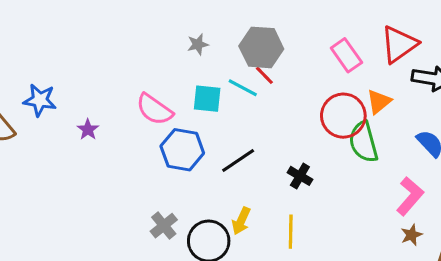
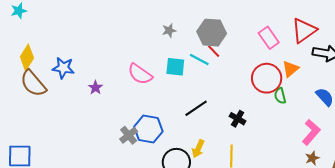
green semicircle: (363, 142) -> (280, 96), size x0.6
blue hexagon: (182, 150) -> (148, 129), moved
gray cross: (164, 226) -> (129, 135), moved

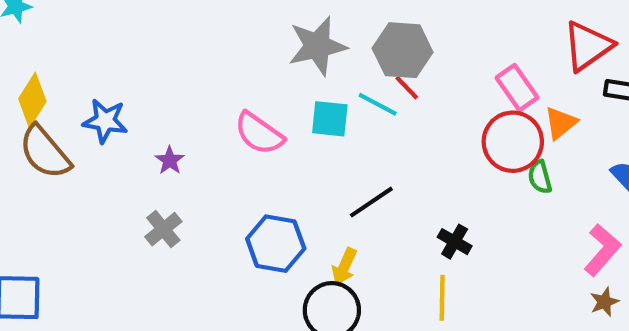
gray star: (169, 30) -> (317, 46), size x2.0
pink rectangle: (269, 38) -> (517, 88), moved
black cross: (238, 119) -> (455, 242), moved
gray cross: (129, 135) -> (163, 229), moved
yellow arrow: (198, 149) -> (344, 266), moved

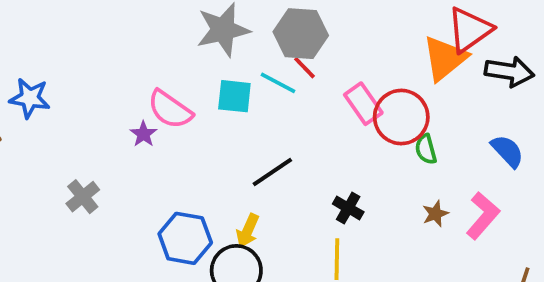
pink rectangle: (517, 88) -> (363, 104), moved
orange triangle: (561, 123) -> (445, 58), moved, size x1.5
purple star: (170, 160) -> (143, 134), moved
blue hexagon: (276, 244) -> (185, 238), moved
brown star: (604, 302) -> (435, 214), moved

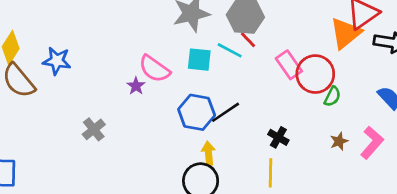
green semicircle: (426, 149) -> (332, 96), turned -138
yellow arrow: (248, 231) -> (208, 153), turned 150
blue hexagon: (185, 238) -> (197, 112), moved

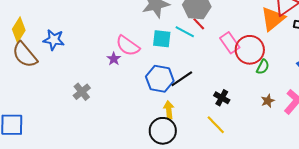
yellow line: (270, 173) -> (216, 125), turned -45

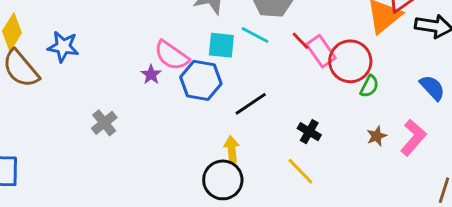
red line: (199, 24) -> (300, 41), moved
blue hexagon: (160, 79) -> (201, 80), moved

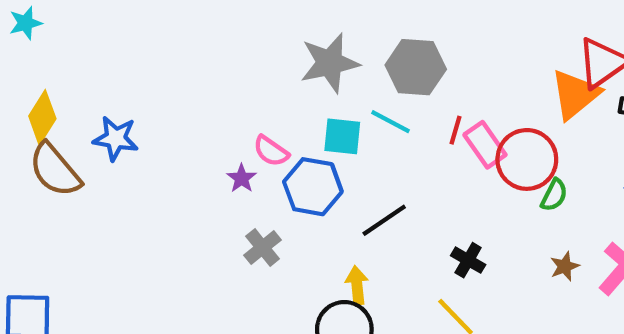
red line: (300, 41) -> (456, 130), turned 60
pink semicircle: (172, 55) -> (271, 151), size x0.7
gray cross: (104, 123) -> (263, 248), moved

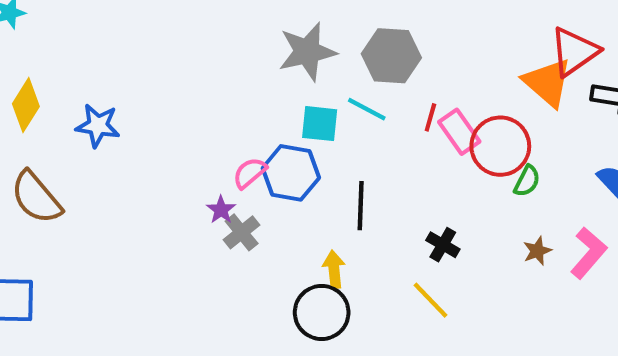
orange triangle: (575, 94) -> (548, 82), turned -40
pink semicircle: (271, 151) -> (250, 173), moved, turned 105
brown semicircle: (55, 170) -> (36, 197), moved
purple star: (242, 178) -> (221, 210), moved
black line: (384, 220) -> (361, 206), turned -54

